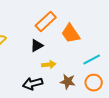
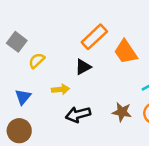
yellow arrow: (49, 65) -> (61, 89), moved

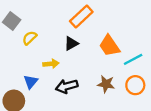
orange trapezoid: (126, 52) -> (109, 46), moved
blue triangle: (23, 97) -> (31, 82), moved

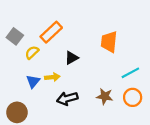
orange rectangle: (81, 17) -> (51, 32), moved
orange trapezoid: (109, 46) -> (109, 42), moved, turned 40
blue triangle: (31, 82) -> (33, 81), moved

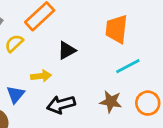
cyan line: (130, 73) -> (128, 66), moved
blue triangle: (33, 81) -> (15, 95), moved

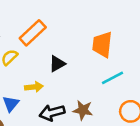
brown star: (111, 102) -> (83, 110), moved

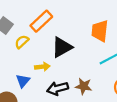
black triangle: (57, 64) -> (62, 47), size x1.5

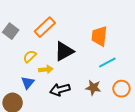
yellow semicircle: (22, 42) -> (30, 56), moved
brown star: (84, 86) -> (93, 88), moved

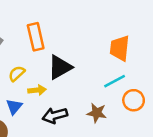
orange rectangle: (45, 27) -> (36, 37), turned -60
orange trapezoid: (99, 36) -> (120, 48), moved
orange circle: (121, 89) -> (134, 100), moved

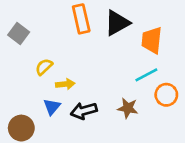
orange rectangle: (36, 37) -> (81, 19), moved
black triangle: (60, 67) -> (117, 23), moved
blue triangle: (14, 107) -> (52, 107), moved

